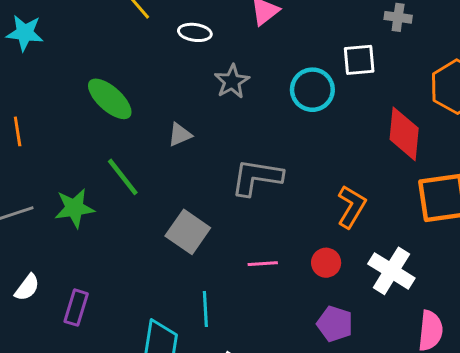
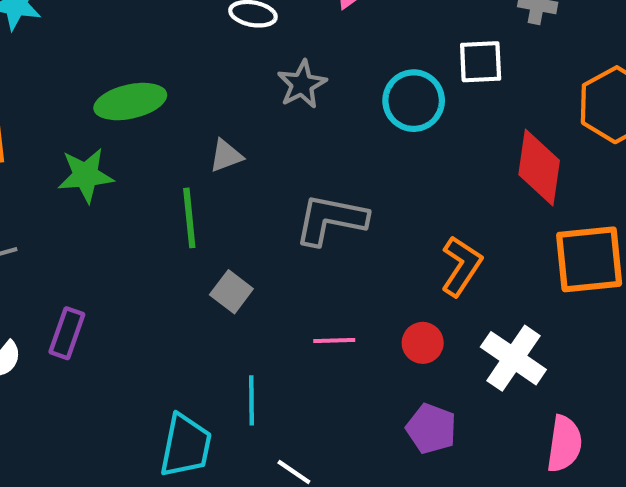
green ellipse: (110, 99) -> (130, 102), turned -57
green line: (123, 177) -> (189, 218), moved, turned 30
green star: (74, 208) -> (86, 175), moved
gray square: (188, 232) -> (231, 292), size x0.7
purple rectangle: (76, 308) -> (67, 333), moved

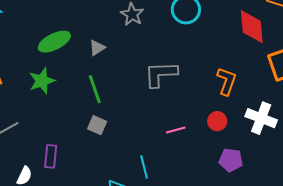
gray triangle: (226, 156) -> (97, 48), moved
gray square: (231, 292) -> (97, 125), moved

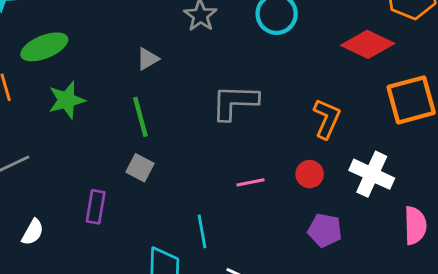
red diamond: (252, 27) -> (368, 44), turned -63
green ellipse: (54, 42) -> (44, 47), moved
purple rectangle: (51, 156) -> (96, 207), moved

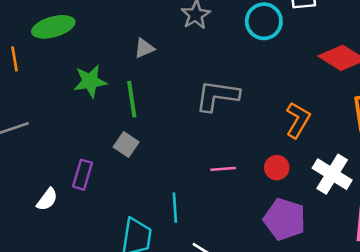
green star: (67, 100) -> (90, 81), moved
purple pentagon: (325, 230) -> (285, 219), size x1.4
white semicircle: (33, 232) -> (47, 199), moved

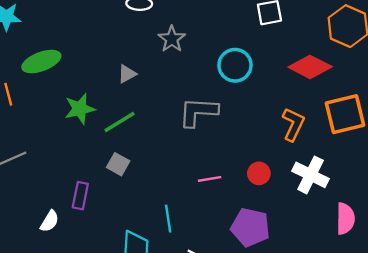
cyan circle: (264, 21) -> (235, 65), moved
green line: (132, 99) -> (120, 122), turned 72
orange L-shape: (298, 120) -> (293, 124), moved
purple pentagon: (285, 219) -> (250, 227), moved

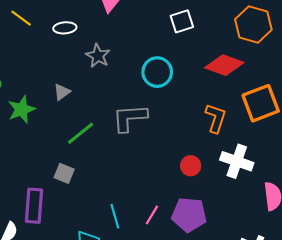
green star: (80, 109) -> (21, 109), moved
green line: (120, 122) -> (81, 133), moved
pink line: (210, 179) -> (152, 215), moved, turned -42
purple rectangle: (80, 196) -> (34, 206), size x1.4

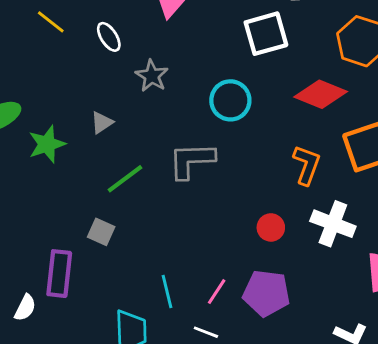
white square: (182, 21) -> (266, 34), size x1.4
white ellipse: (65, 28) -> (109, 37), turned 60

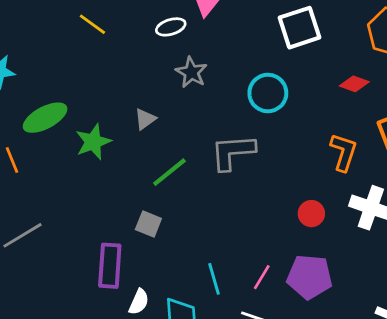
white ellipse: (109, 37) -> (171, 27), moved, turned -72
red diamond: (321, 94) -> (354, 84), size x0.6
white semicircle: (25, 308) -> (139, 302), moved

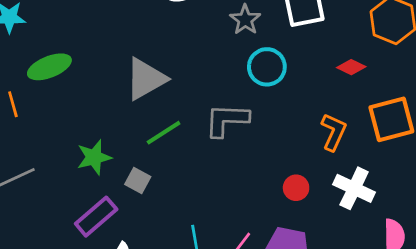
gray star: (191, 72) -> (245, 20), moved
gray triangle: (145, 119) -> (146, 79), size x2.0
green star: (93, 142) -> (94, 157), moved
purple rectangle: (110, 266) -> (96, 217), turned 39

